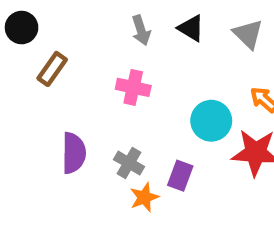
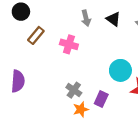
pink cross: (133, 87) -> (69, 44), moved
purple semicircle: (74, 153) -> (18, 81), moved

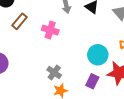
purple rectangle: (101, 99) -> (92, 81), moved

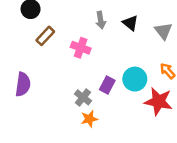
purple rectangle: (92, 81) -> (107, 85), moved

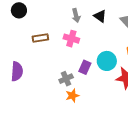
brown rectangle: (45, 36) -> (40, 38), moved, turned 42
pink cross: (81, 48) -> (71, 39), moved
gray cross: (83, 97) -> (66, 79), turned 32

